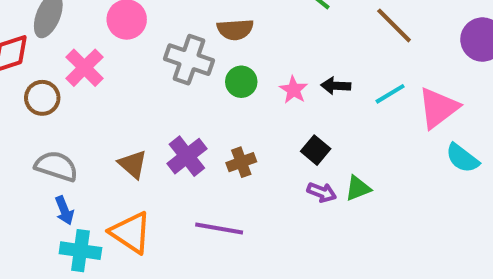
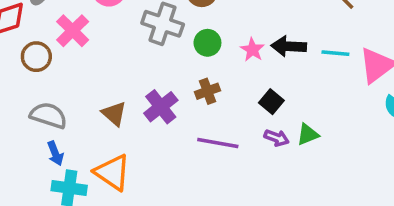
black arrow: (336, 86) -> (289, 46), size x1.4
cyan line: (390, 94) -> (335, 53), turned 36
brown cross: (241, 162) -> (207, 91), moved
purple line: (219, 228) -> (218, 143), moved

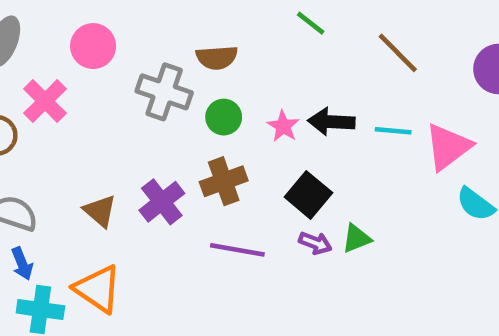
brown cross: (207, 91) -> (224, 181), size x1.4
black square: (271, 102) -> (308, 195), size x1.4

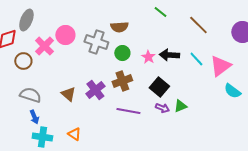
pink circle: (93, 46) -> (65, 35), moved
cyan line: (393, 131) -> (196, 59), turned 42
orange triangle: (98, 289) -> (74, 134), moved, size x0.6

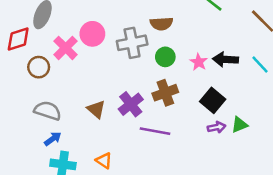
gray cross: (96, 42) -> (132, 43), turned -30
purple arrow: (162, 108) -> (217, 127), turned -32
purple line: (128, 111) -> (155, 131), moved
blue arrow: (34, 117) -> (53, 139), turned -104

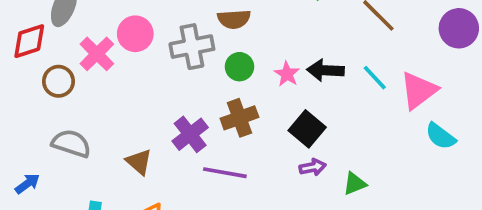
brown triangle: (96, 109) -> (139, 162), moved
green triangle: (240, 125) -> (355, 184), moved
blue arrow: (53, 139) -> (27, 184), moved

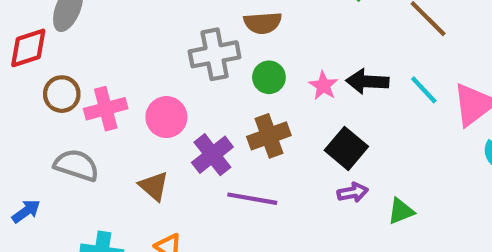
pink circle: (135, 34) -> (166, 117), moved
pink cross: (97, 54) -> (106, 109), moved, turned 30

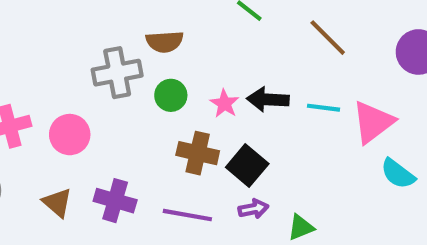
cyan line: (424, 90) -> (324, 108), turned -40
brown cross: (269, 136) -> (198, 153), moved, turned 33
purple cross: (212, 155) -> (115, 201), moved, turned -36
purple line: (252, 199) -> (187, 215), moved

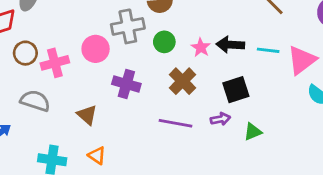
pink circle: (70, 135) -> (96, 49), moved
brown cross: (198, 153) -> (183, 81), turned 32
black square: (247, 165) -> (236, 90), moved, turned 32
purple cross: (115, 201) -> (126, 84), moved

